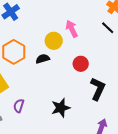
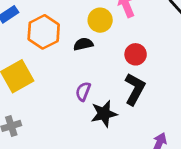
black L-shape: (98, 89) -> (135, 89), moved
purple semicircle: (19, 106) -> (83, 91), moved

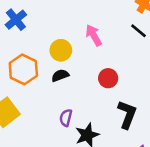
yellow circle: (100, 20) -> (61, 50), moved
black L-shape: (135, 89) -> (127, 114), moved

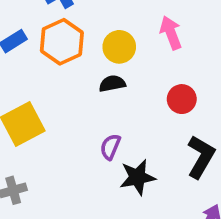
orange hexagon: (23, 69) -> (62, 42), moved

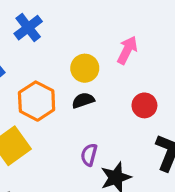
pink arrow: (171, 33) -> (127, 50), turned 56
orange hexagon: (62, 42) -> (37, 101), moved

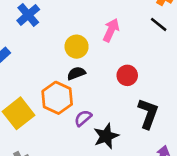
orange hexagon: (37, 101) -> (57, 98), moved
purple semicircle: (89, 155) -> (83, 118), turned 36

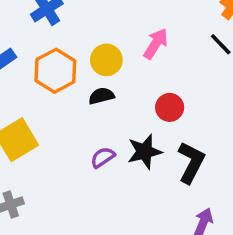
orange hexagon: (57, 98) -> (55, 71), moved
black star: (106, 136) -> (145, 152), moved

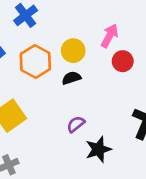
red circle: (170, 107) -> (123, 61), moved
black star: (145, 152) -> (98, 149), moved

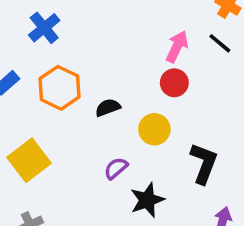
pink arrow: (110, 36) -> (177, 47), moved
yellow circle: (73, 51) -> (154, 129), moved

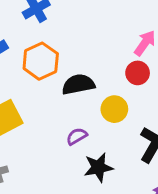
black semicircle: (108, 108) -> (78, 84), size x1.5

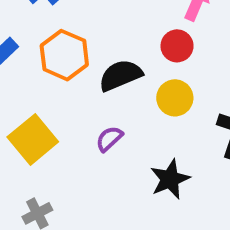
red circle: (138, 73) -> (177, 46), moved
purple semicircle: (77, 136) -> (109, 139), moved

